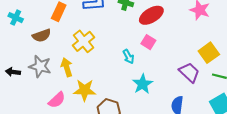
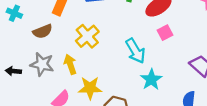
pink square: (148, 42) -> (165, 33), moved, turned 32
cyan arrow: (128, 57) -> (135, 51), size x1.6

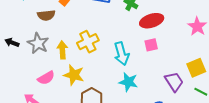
yellow cross: (87, 36) -> (88, 42), moved
cyan star: (151, 80) -> (128, 82), turned 30

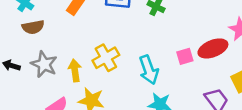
brown semicircle: (46, 15) -> (33, 27), moved
red ellipse: (152, 21) -> (213, 48), moved

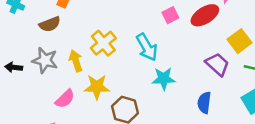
brown semicircle: (33, 27) -> (50, 24), moved
pink square: (185, 56) -> (170, 15), moved

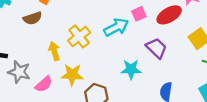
cyan arrow: (147, 47) -> (116, 27), moved, turned -90
gray star: (45, 60) -> (19, 72), moved
purple trapezoid: (217, 64) -> (156, 48), moved

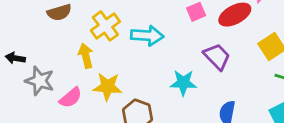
cyan arrow: (116, 27) -> (147, 36), moved, turned 30
yellow cross: (79, 36) -> (105, 26), moved

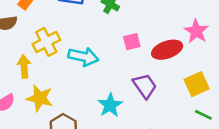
cyan star: (183, 83) -> (110, 105), turned 30

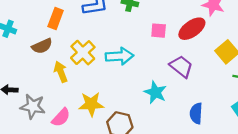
pink square: (132, 42) -> (159, 31), turned 35
yellow arrow: (24, 67) -> (61, 72), moved

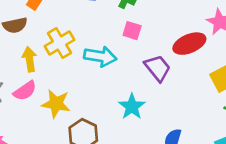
pink square: (159, 31) -> (132, 31), moved
purple trapezoid: (181, 66) -> (158, 68), moved
pink semicircle: (61, 117) -> (25, 91), moved

